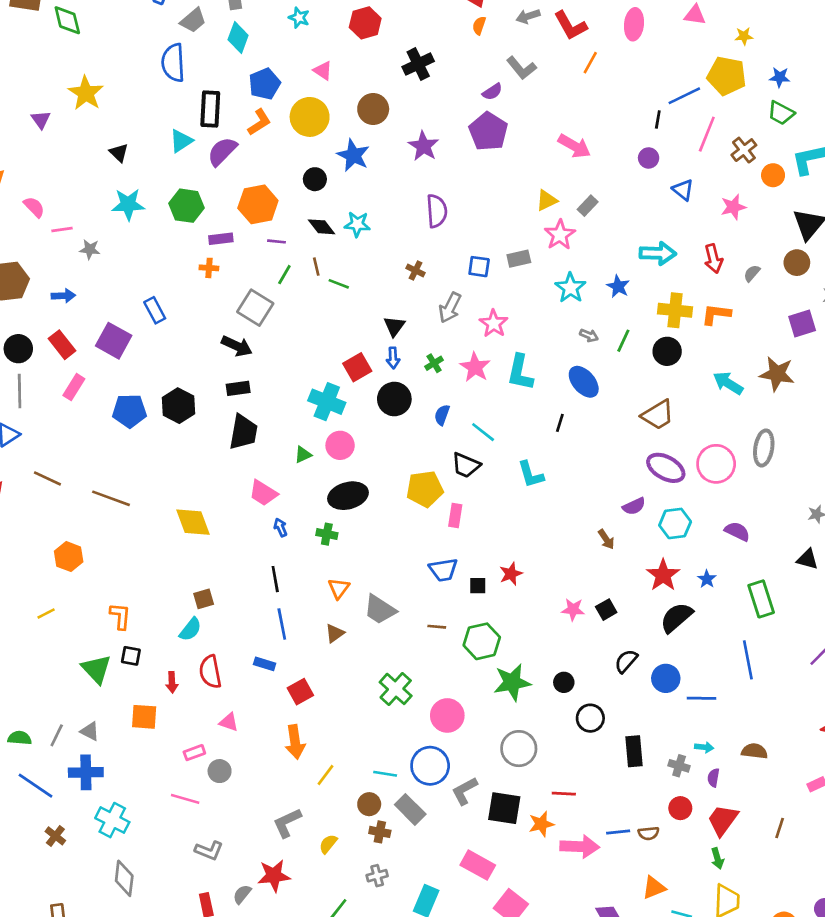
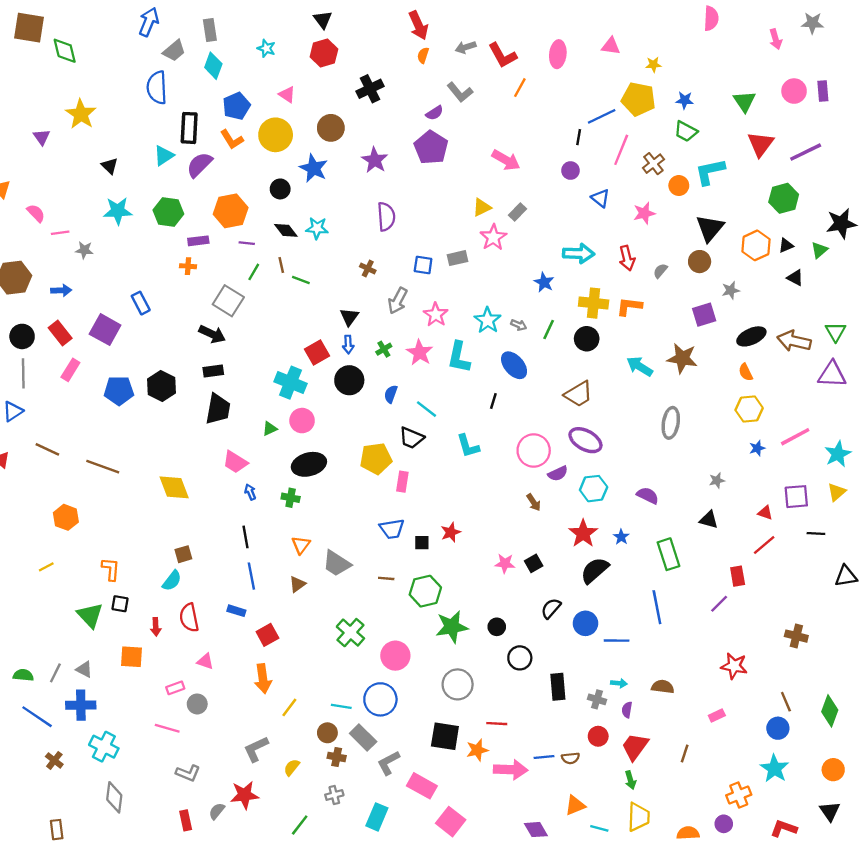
orange L-shape: (259, 122) -> (232, 139), turned 90
cyan star: (570, 288) -> (488, 320), moved
pink circle: (716, 464) -> (534, 451), moved
gray L-shape: (465, 791) -> (388, 763), moved

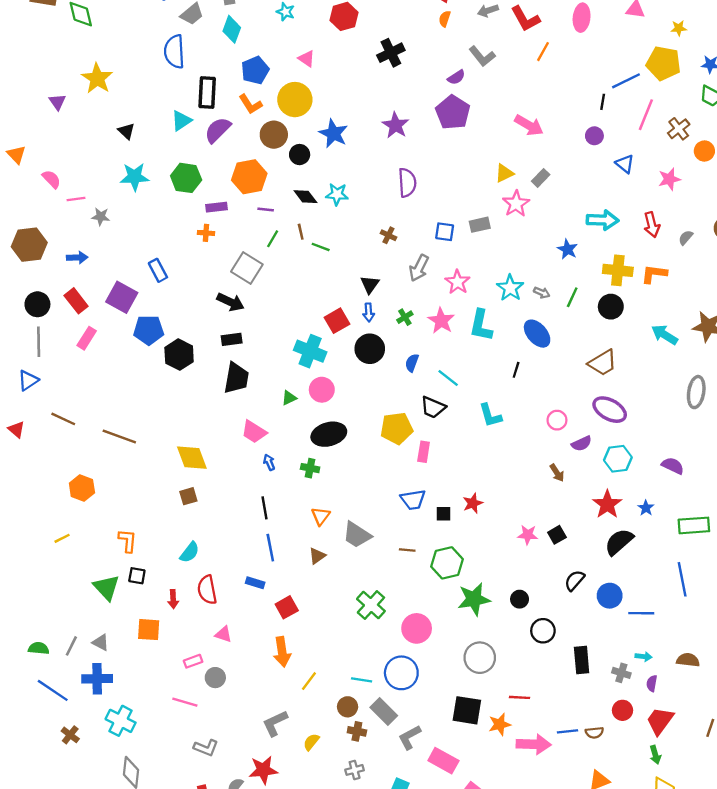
brown circle: (331, 128) -> (274, 135), moved
blue pentagon: (119, 391) -> (149, 330), moved
pink circle: (534, 451) -> (557, 420), size x0.6
brown square: (183, 554) -> (188, 496), moved
green rectangle: (668, 554) -> (694, 525), turned -76

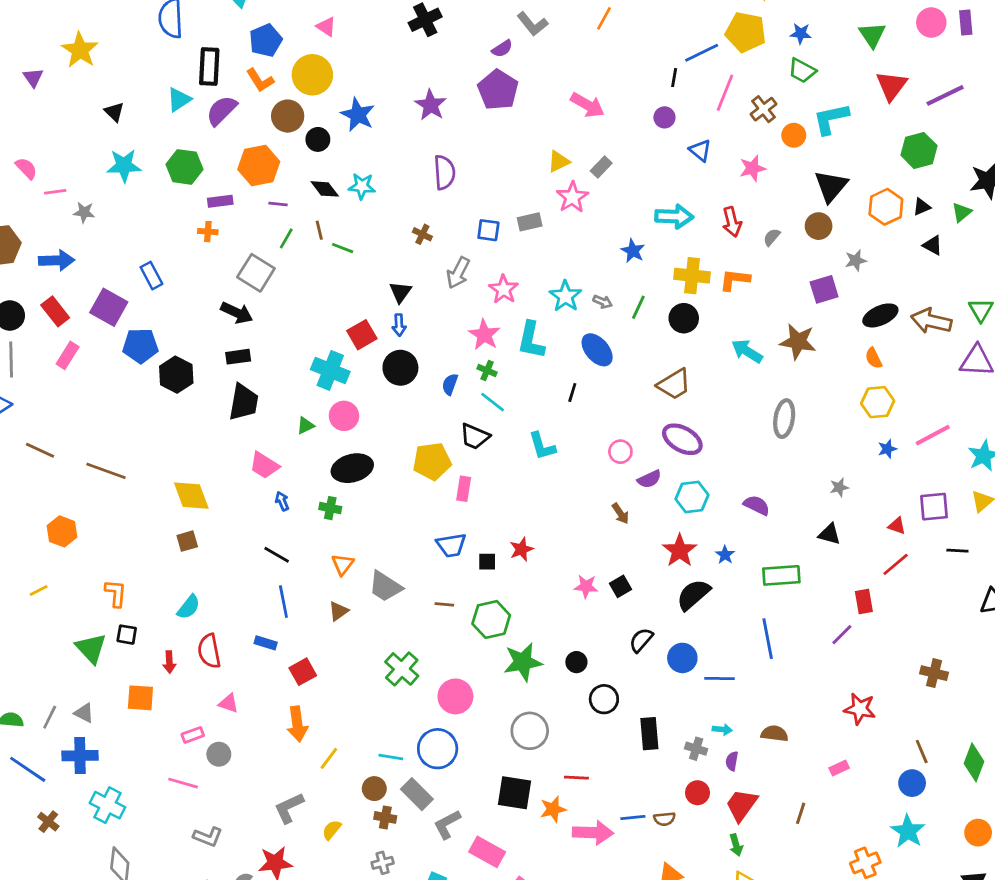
blue arrow: (77, 257) -> (57, 260), size x1.4
green cross: (405, 317) -> (487, 370), moved, turned -35
black line: (264, 508) -> (277, 555), turned -50

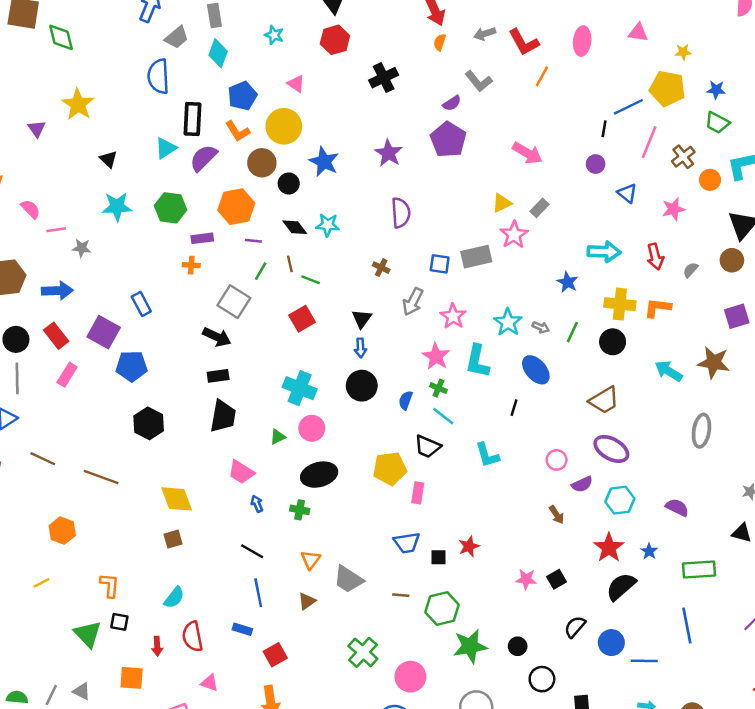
gray rectangle: (530, 222) -> (476, 257), size x1.4
red square: (362, 335) -> (302, 319), moved
black hexagon: (176, 375) -> (149, 423), moved

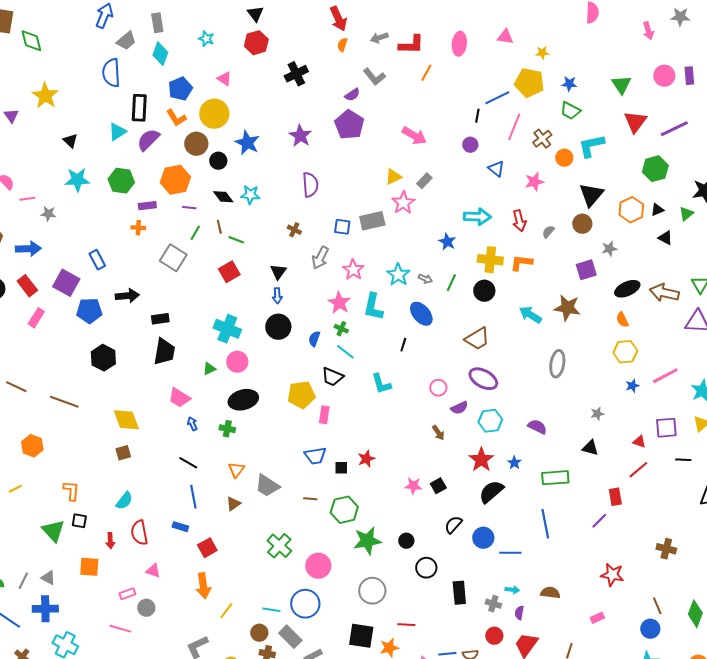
red L-shape: (524, 42) -> (411, 45), turned -60
black arrow: (217, 337) -> (127, 296), moved, turned -30

